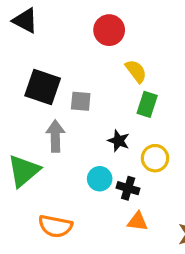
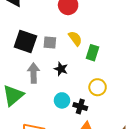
yellow semicircle: (136, 71) -> (75, 38), moved
gray square: (81, 101) -> (50, 43), moved
black star: (119, 141) -> (61, 69), moved

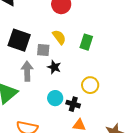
yellow semicircle: (75, 38) -> (59, 37), moved
gray square: (50, 43) -> (43, 50), moved
green rectangle: (92, 53) -> (86, 42), moved

